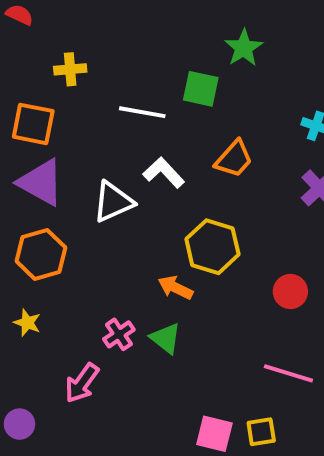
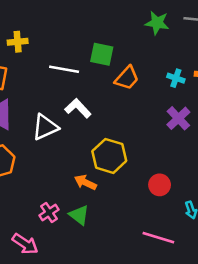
green star: (244, 48) -> (157, 23), moved, turned -30
orange trapezoid: (234, 159) -> (127, 78), moved
pink arrow: (82, 383) -> (25, 244), turned -92

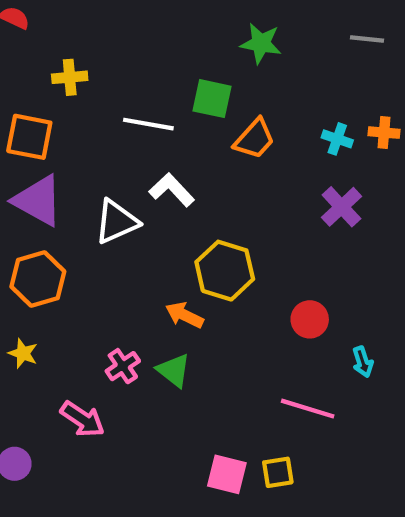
green star: (157, 23) -> (261, 43), moved

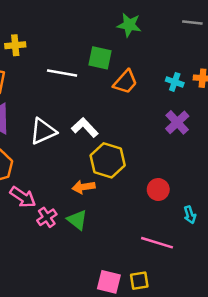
white L-shape: (172, 190) -> (85, 127), moved
orange arrow: (184, 315) -> (84, 187), turned -35
pink arrow: (82, 419) -> (23, 197), moved

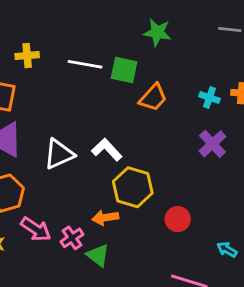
white line: (62, 73) -> (85, 64), moved
red circle: (158, 190) -> (178, 219), moved
cyan arrow: (190, 215) -> (227, 249), turned 138
pink cross: (47, 217) -> (72, 238), moved

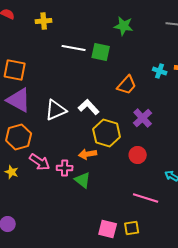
yellow cross: (27, 56) -> (44, 21), moved
orange trapezoid: (153, 98) -> (127, 85), moved
purple cross: (212, 144) -> (143, 118), moved
pink cross: (72, 238) -> (65, 168), turned 35

